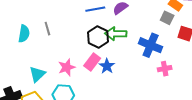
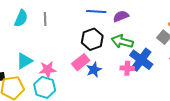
green arrow: (116, 34) -> (122, 42), moved
pink star: (67, 67) -> (48, 70), moved
pink cross: (165, 69) -> (127, 68), moved

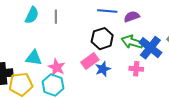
blue cross: (141, 60) -> (150, 48), moved
cyan triangle: (24, 61) -> (34, 58), turned 36
pink star: (48, 70) -> (57, 67), turned 30

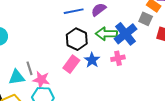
gray line: (56, 17) -> (30, 68), moved
blue cross: (150, 48) -> (126, 34), turned 30
blue star: (103, 69) -> (92, 60), moved

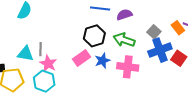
gray square: (146, 19) -> (154, 32), moved
blue cross: (126, 34) -> (160, 50), moved
pink cross: (118, 58) -> (128, 67), size x1.5

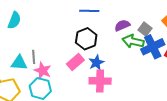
purple semicircle: (124, 15) -> (122, 25), moved
green arrow: (124, 40) -> (133, 41), moved
pink cross: (128, 67) -> (100, 81), moved

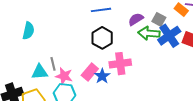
pink rectangle: (75, 62) -> (90, 72), moved
blue star: (96, 63) -> (102, 76), moved
pink cross: (100, 81) -> (120, 64), moved

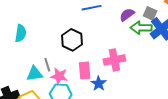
black hexagon: (102, 38) -> (72, 40), moved
pink rectangle: (90, 72) -> (85, 70), turned -42
blue star: (102, 76) -> (99, 84), moved

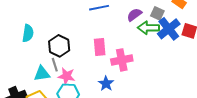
black hexagon: (72, 40) -> (59, 46), moved
pink rectangle: (85, 70) -> (100, 47), moved

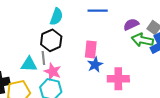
cyan semicircle: (28, 33) -> (56, 17), moved
pink cross: (122, 60) -> (118, 79), moved
blue star: (106, 83) -> (95, 65), moved

